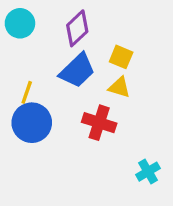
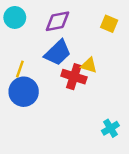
purple diamond: (77, 28) -> (58, 21), turned 32
yellow square: (121, 57) -> (109, 24), moved
red cross: (99, 123) -> (74, 77), moved

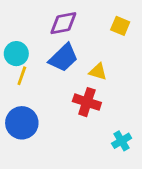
cyan circle: (15, 17) -> (16, 54), moved
red cross: (74, 77) -> (87, 102), moved
blue circle: (24, 92) -> (22, 123), moved

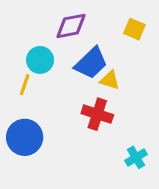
cyan circle: (16, 54) -> (40, 60), moved
blue trapezoid: (63, 58) -> (91, 63), moved

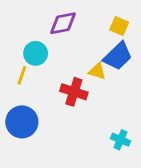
blue trapezoid: (91, 63) -> (118, 56), moved
red cross: (97, 114) -> (74, 92), moved
cyan cross: (136, 157) -> (120, 140), turned -36

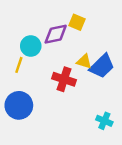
purple diamond: (63, 23) -> (56, 34), moved
yellow square: (119, 26) -> (77, 22), moved
blue trapezoid: (118, 56) -> (102, 66), moved

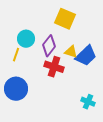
yellow square: (77, 22) -> (65, 19), size x1.5
purple diamond: (56, 34) -> (49, 46), moved, turned -40

